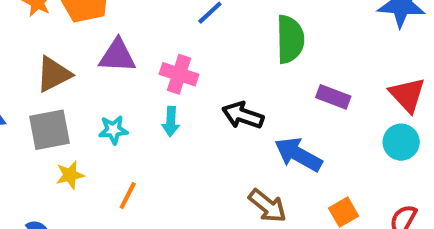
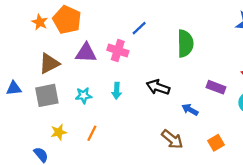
pink cross: (179, 74) -> (118, 51), moved
purple rectangle: (333, 97) -> (216, 87), moved
blue arrow: (298, 154) -> (190, 110), size x0.6
yellow star: (70, 175) -> (59, 132), moved

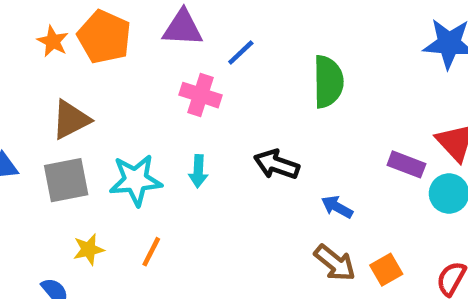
purple triangle: (86, 53) -> (183, 28), moved
purple rectangle: (216, 87) -> (406, 164), moved
cyan star: (84, 95) -> (136, 180), size x1.6
brown arrow: (172, 139) -> (335, 263), moved

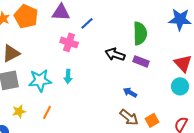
green semicircle: (328, 82) -> (140, 33), moved
black arrow: (277, 164) -> (115, 54), moved
purple rectangle: (406, 164) -> (141, 61), moved

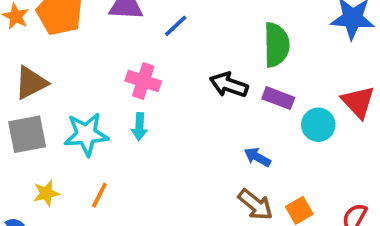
pink cross: (69, 42) -> (143, 81), moved
cyan circle: (180, 86) -> (318, 125), moved

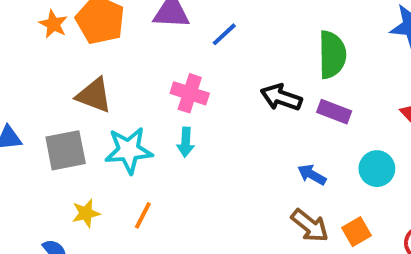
brown triangle: (31, 83) -> (94, 95), moved, turned 48
cyan circle: (318, 125) -> (377, 169), moved

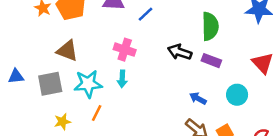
orange line: (143, 215) -> (97, 113), moved

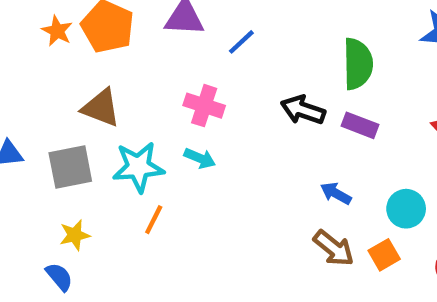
cyan arrow: (122, 79) -> (200, 158), turned -70
cyan circle: (237, 95) -> (406, 209), moved
yellow star: (62, 122) -> (75, 235), moved

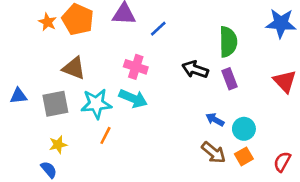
purple rectangle: (360, 125) -> (229, 79), turned 48
cyan arrow: (200, 158) -> (133, 98), size x1.5
cyan circle: (406, 209) -> (244, 129), moved

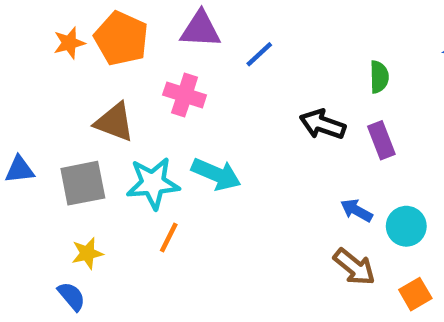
orange star: (47, 22) -> (69, 43), turned 30
green semicircle: (228, 42) -> (379, 77), size x0.6
pink cross: (136, 67) -> (185, 95), moved
orange square: (244, 156) -> (415, 294), moved

